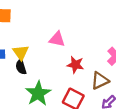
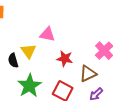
yellow triangle: (21, 52) -> (29, 51), moved

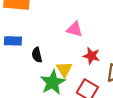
yellow triangle: (29, 51) -> (64, 69), moved

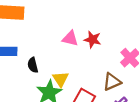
red star: (92, 56) -> (93, 40), moved

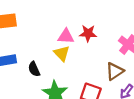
yellow triangle: (61, 79) -> (62, 53), moved

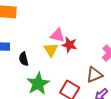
red star: (88, 33) -> (69, 45), moved

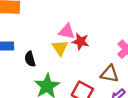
brown triangle: (94, 75) -> (110, 74), turned 36

